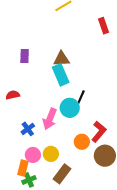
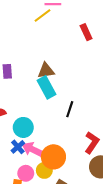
cyan circle: (70, 108) -> (23, 127), moved
pink arrow: (50, 119) -> (33, 150), moved, turned 100
orange circle: (82, 142) -> (53, 157), moved, size x1.5

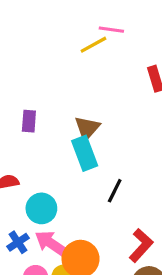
brown triangle: (46, 71) -> (87, 128), turned -48
blue cross: (18, 147) -> (18, 242), moved

